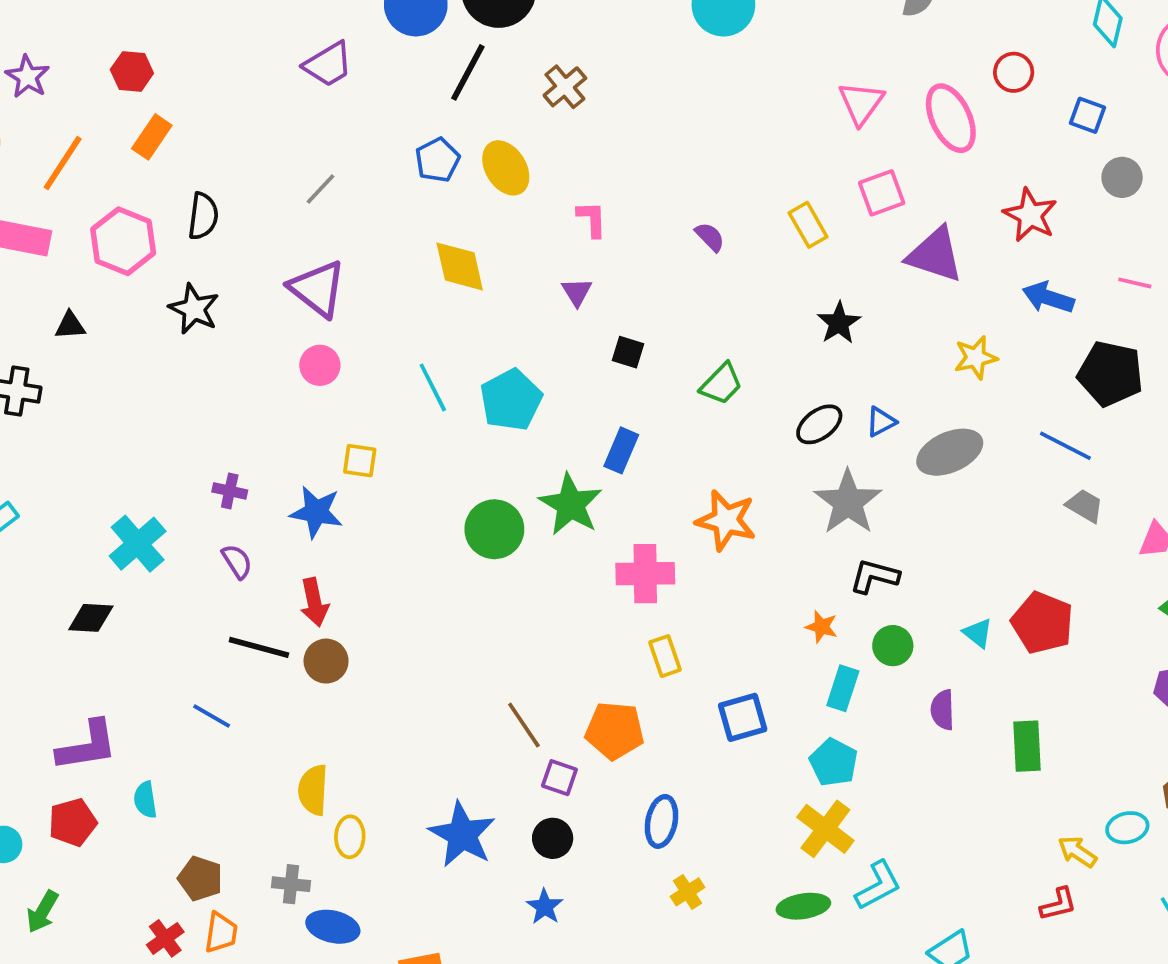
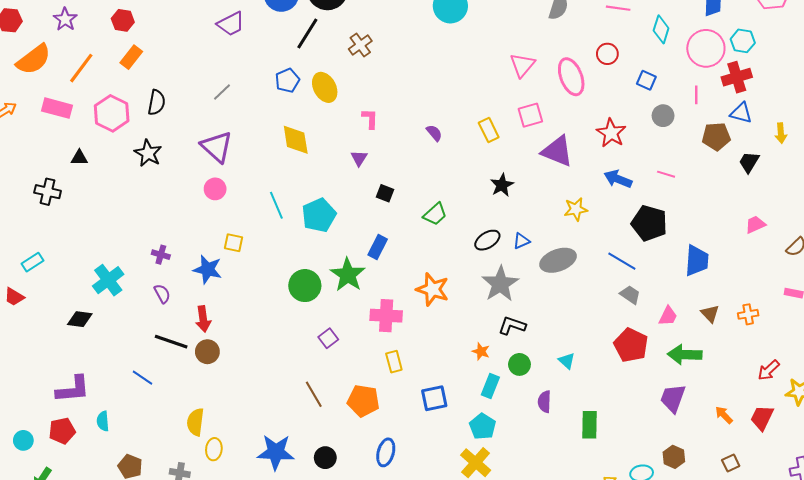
red pentagon: (1042, 623) -> (631, 345), moved
purple square: (559, 778) -> (328, 338), moved, turned 30
blue star: (462, 835) -> (276, 452), turned -30

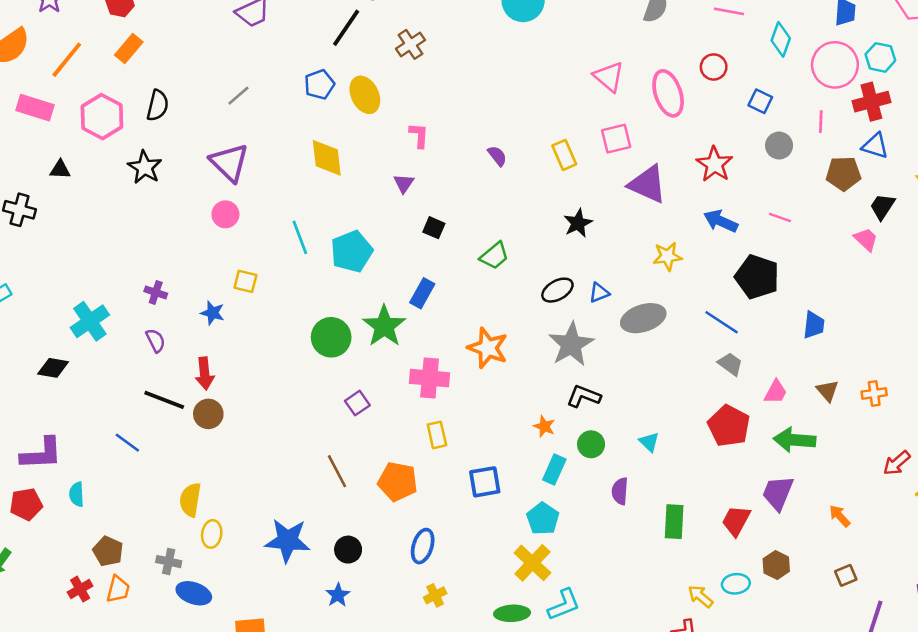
pink triangle: (522, 65) -> (609, 77), turned -32
pink trapezoid: (755, 225) -> (866, 239), moved, turned 65
blue trapezoid: (697, 261) -> (814, 325), size x0.7
blue star: (208, 269) -> (212, 313), size x0.7
red trapezoid: (762, 418) -> (736, 521), moved

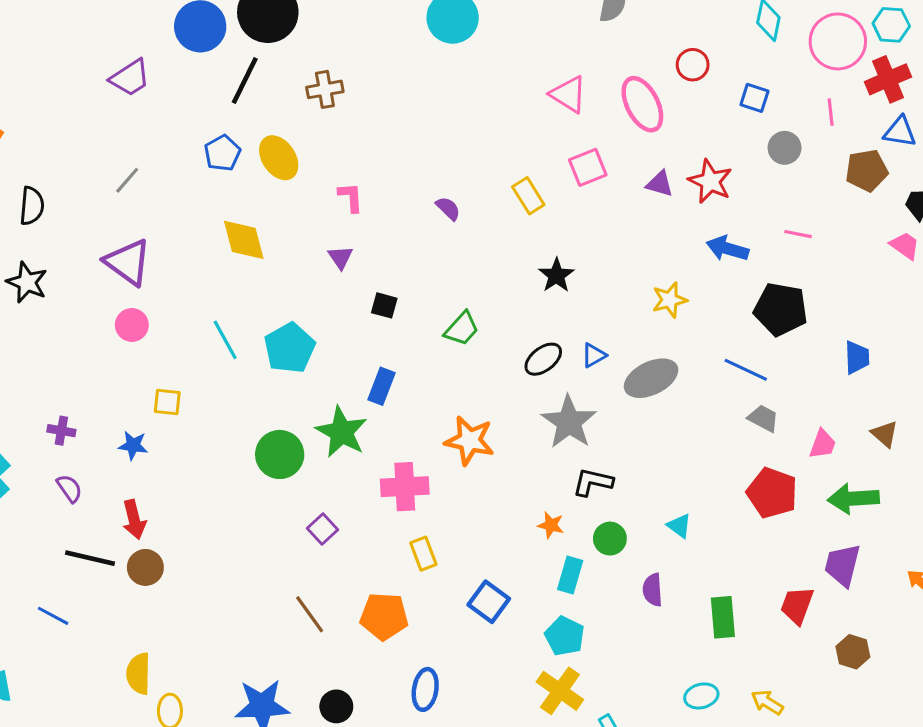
brown cross: (410, 44) -> (325, 89), turned 32
purple triangle: (648, 184) -> (660, 184), moved, size x0.6
blue square: (485, 482) -> (489, 602), turned -36
cyan ellipse: (736, 584) -> (701, 696), moved

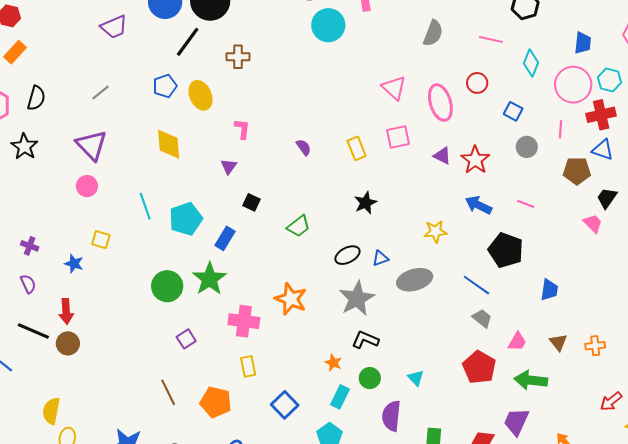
blue rectangle: (382, 386) -> (225, 238), moved
purple semicircle: (653, 590) -> (391, 416), size x1.4

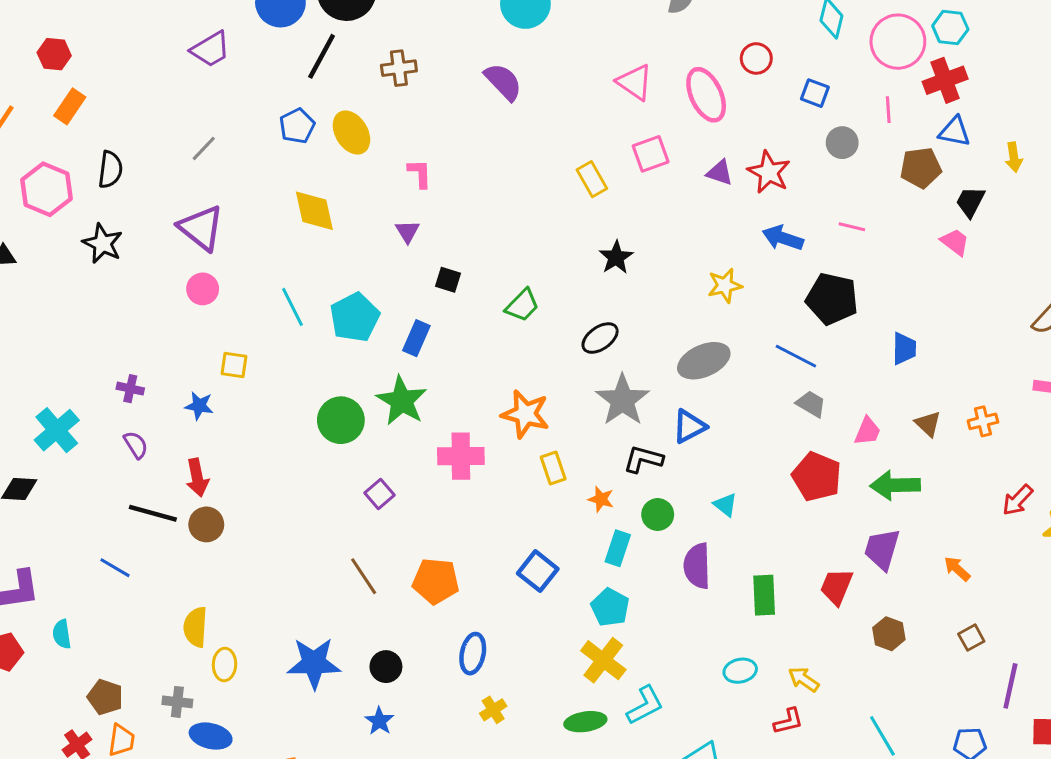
purple semicircle: (304, 147) -> (503, 82), moved, size x1.6
blue triangle: (380, 258) -> (689, 426), moved, size x1.4
yellow rectangle: (248, 366) -> (553, 468), moved

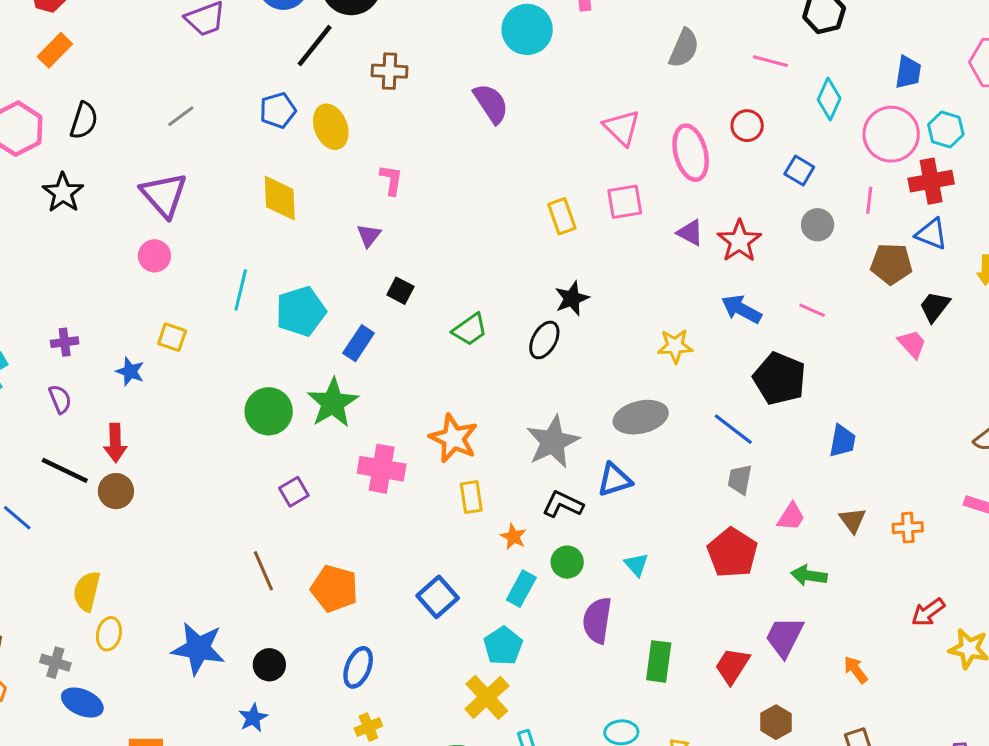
cyan line: (292, 307) -> (241, 290), turned 30
black ellipse: (600, 338) -> (544, 340), moved, turned -36
purple cross: (130, 389) -> (65, 342), turned -30
gray trapezoid: (811, 404) -> (740, 479), turned -120
green arrow: (895, 485) -> (809, 575), size x0.7

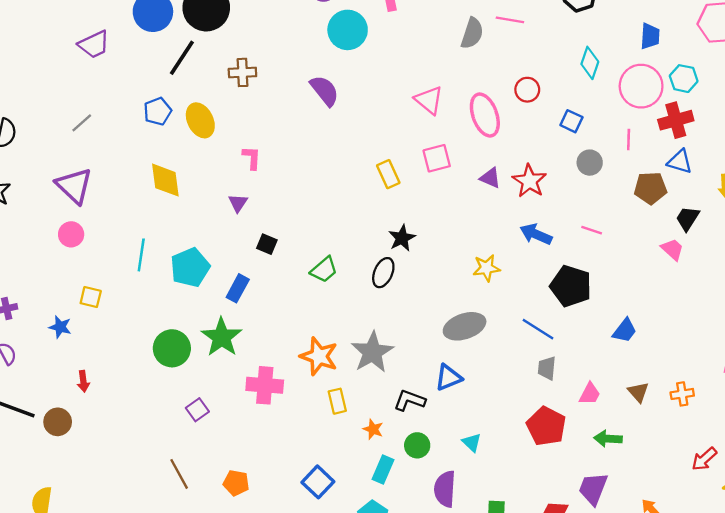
pink line: (770, 61) -> (510, 20), moved
blue trapezoid: (842, 441) -> (625, 331), turned 32
gray star: (553, 442) -> (372, 352), moved
red arrow: (115, 443) -> (83, 381), moved, size x0.7
orange pentagon: (334, 589) -> (236, 483), size x0.7

